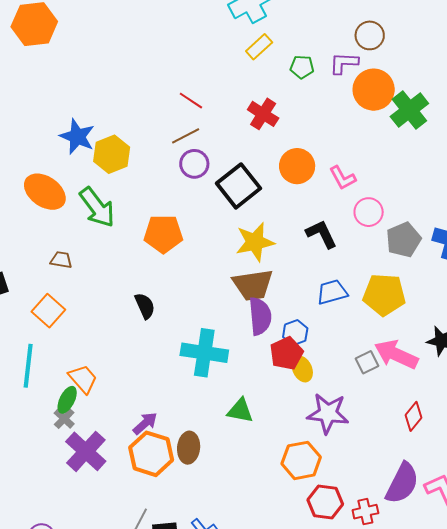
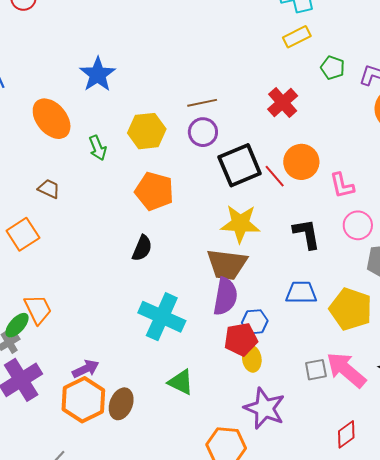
red line: (191, 101) -> (275, 176), moved
yellow hexagon: (112, 154) -> (147, 131), moved
green arrow: (97, 207) -> (98, 148), size x0.6
black semicircle: (145, 306) -> (142, 248), moved, turned 32

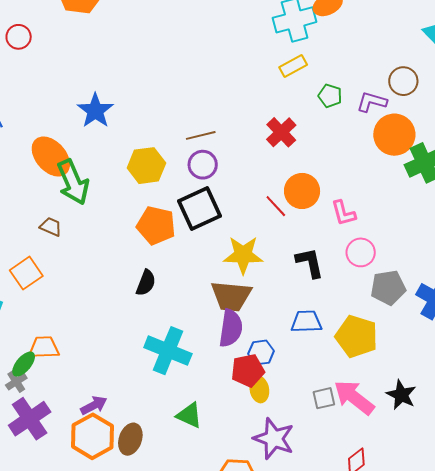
green arrow: (98, 148) -> (73, 182), moved, size x1.8
black square: (240, 165) -> (199, 209), moved
orange trapezoid: (38, 309) -> (44, 348), turned -64

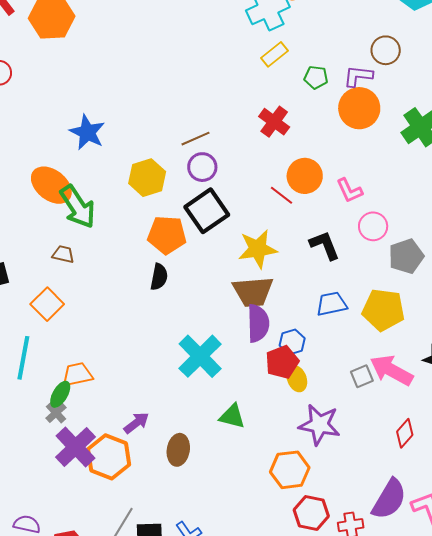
orange circle: (394, 135) -> (359, 108), moved
black semicircle: (146, 283) -> (159, 277), moved
cyan cross: (168, 351) -> (200, 356), turned 33
orange hexagon: (92, 436) -> (109, 457), moved

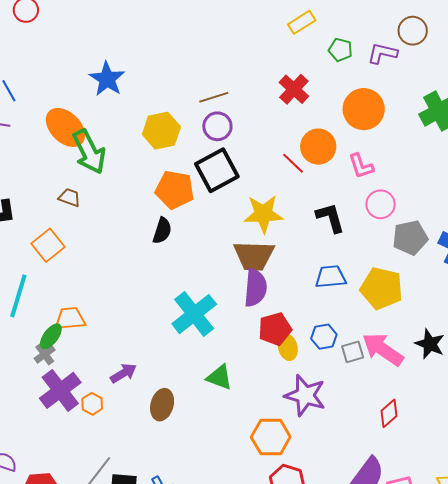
orange circle: (359, 108) -> (364, 109), moved
blue hexagon: (292, 342) -> (324, 337), moved
orange hexagon: (109, 457) -> (92, 404), size x0.5

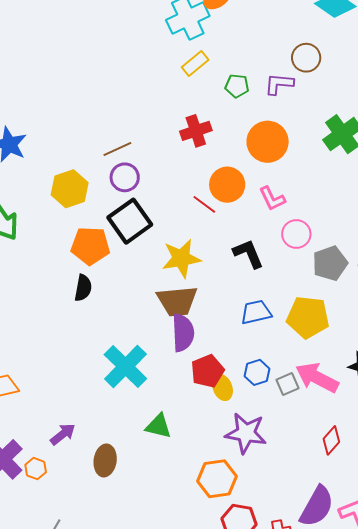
red cross: (294, 89) -> (196, 131), turned 36

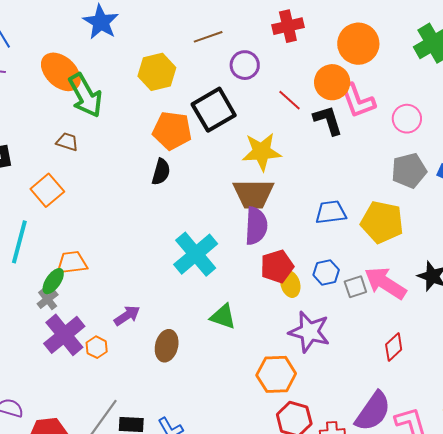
purple circle: (125, 177) -> (245, 65), moved
orange circle: (227, 185) -> (332, 82), moved
pink L-shape: (272, 199) -> (358, 101), size x1.4
pink circle: (296, 234) -> (407, 119), moved
black L-shape: (248, 254) -> (328, 120), moved

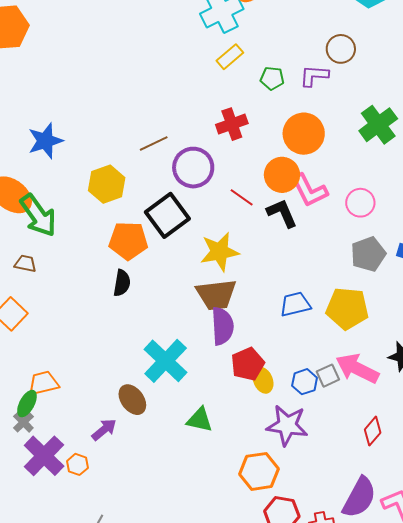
blue star: (101, 22) -> (45, 141), turned 30
purple circle: (245, 65) -> (193, 168), size x1.4
blue hexagon: (326, 272) -> (305, 382), moved
brown ellipse: (167, 346) -> (132, 400), moved, turned -44

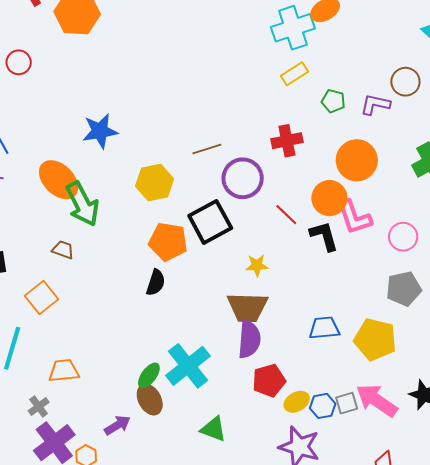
yellow star: (220, 252) -> (257, 265), size x0.6
yellow ellipse: (263, 380) -> (297, 402), moved, turned 75
green ellipse: (27, 404) -> (149, 375), moved

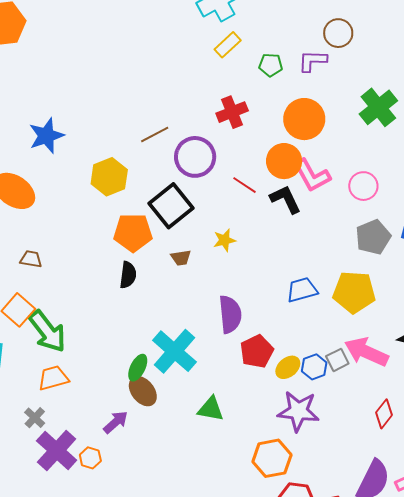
green arrow: (82, 204) -> (47, 331), moved
brown trapezoid: (247, 307) -> (181, 258), moved, size x0.5

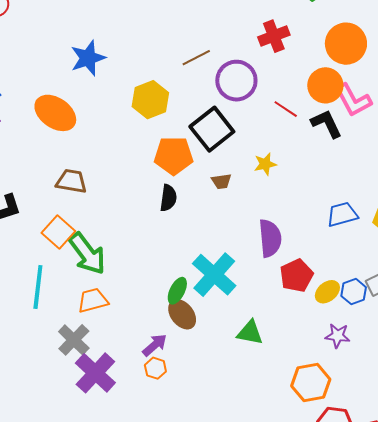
brown trapezoid: (31, 259) -> (71, 181), size x1.4
purple star: (298, 411) -> (338, 336), size x0.6
gray cross: (35, 418) -> (74, 340), size x1.5
orange hexagon: (90, 458) -> (155, 368), moved

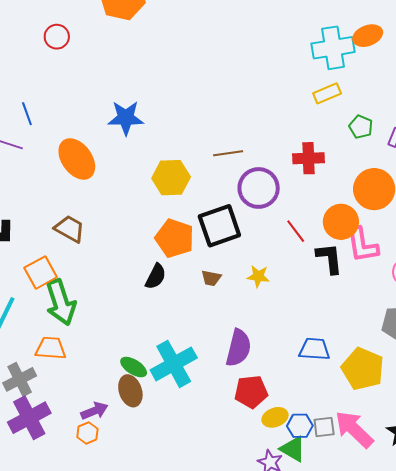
green ellipse: (177, 291) -> (134, 367), turned 76
green triangle: (250, 333) -> (293, 449), moved

